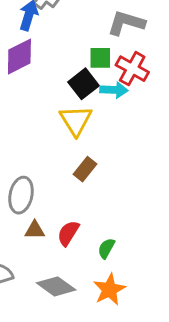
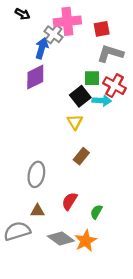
yellow triangle: (76, 120) -> (75, 122), size x0.7
brown triangle: (35, 230) -> (37, 211), moved
orange star: (109, 289) -> (86, 241), moved

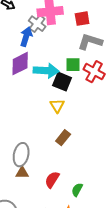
black square: (80, 96) -> (62, 82), turned -30
cyan arrow: (102, 101) -> (46, 71), moved, size x1.4
brown triangle: (37, 211) -> (22, 173), moved

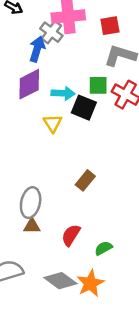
cyan arrow: (46, 71) -> (63, 93), size x0.7
yellow triangle: (57, 106) -> (53, 123), moved
green semicircle: (77, 190) -> (103, 248), turned 32

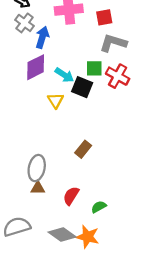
gray cross: (51, 32) -> (24, 23), moved
cyan arrow: (63, 93) -> (64, 75), turned 30
orange star: (90, 283) -> (88, 237), turned -30

